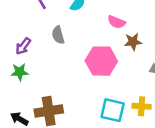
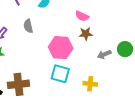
pink semicircle: (117, 22) -> (82, 16), moved
cyan square: (113, 110) -> (60, 74), moved

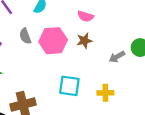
brown star: (86, 34) -> (84, 41), moved
pink hexagon: (61, 48) -> (53, 41), moved

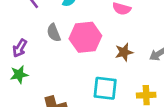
brown star: (84, 41) -> (124, 52), moved

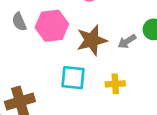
brown star: (124, 52) -> (92, 40), size x1.6

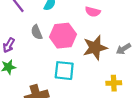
cyan square: (73, 78) -> (64, 71), moved

